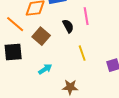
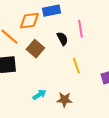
cyan arrow: (45, 69) -> (39, 95), moved

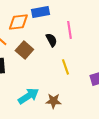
cyan arrow: (39, 95) -> (28, 96), size x1.5

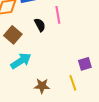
yellow line: (65, 67) -> (73, 83), moved
cyan arrow: (28, 96) -> (21, 61), moved

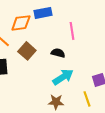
black semicircle: (40, 25) -> (58, 53), moved, turned -48
cyan arrow: (21, 61) -> (63, 77), moved

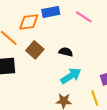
pink line: (72, 31) -> (84, 17), moved, turned -48

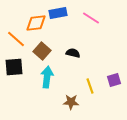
cyan arrow: (71, 76) -> (47, 77), moved, turned -50
yellow line: (95, 98) -> (90, 86), moved

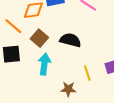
black semicircle: (73, 53) -> (70, 40), size x1.5

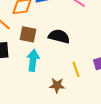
brown square: (39, 38) -> (28, 34), turned -30

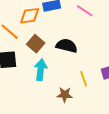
brown square: (28, 34) -> (36, 44), turned 30

